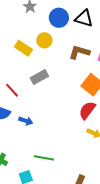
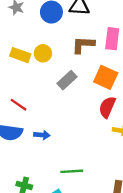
yellow circle: (44, 40) -> (43, 53), moved
gray rectangle: (39, 77) -> (67, 80), moved

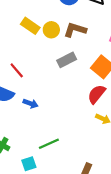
brown L-shape: (83, 45) -> (75, 30), moved
green line: (72, 171) -> (49, 144), turned -36

